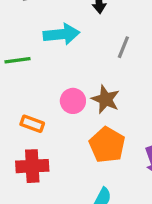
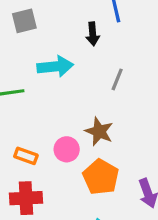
pink circle: (73, 101) -> (67, 149), moved

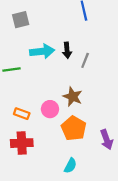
black arrow: (93, 34) -> (67, 50), moved

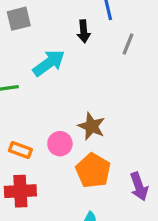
black arrow: (67, 50) -> (84, 31), moved
cyan arrow: (42, 51) -> (49, 63), turned -30
gray line: (85, 60) -> (128, 44), moved

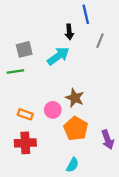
gray square: (19, 19) -> (24, 49), moved
cyan arrow: (49, 63) -> (58, 56), moved

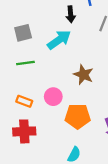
green line: (15, 71) -> (25, 63), moved
brown star: (75, 98) -> (83, 75), moved
orange pentagon: (76, 129) -> (78, 116), turned -30

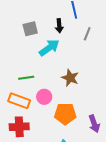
gray square: (23, 33) -> (30, 29), moved
green line: (25, 63) -> (26, 78), moved
orange rectangle: (24, 101) -> (19, 101), size x1.5

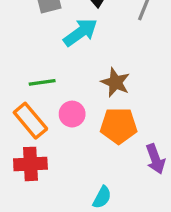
orange rectangle: (19, 101) -> (30, 121), turned 30
orange pentagon: (65, 114) -> (119, 126), moved

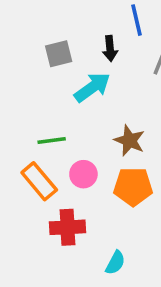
red cross: (30, 164) -> (68, 227), moved

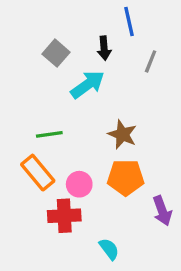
gray square: (59, 54) -> (56, 53), turned -35
pink circle: (83, 174) -> (79, 184), moved
cyan semicircle: (115, 263) -> (109, 249), turned -65

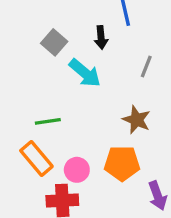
gray line: (151, 61) -> (146, 66), moved
cyan arrow: (88, 85) -> (85, 73), turned 76
brown star: (122, 134) -> (137, 120), moved

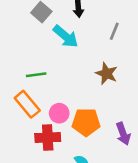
orange pentagon: (122, 163) -> (86, 122), moved

